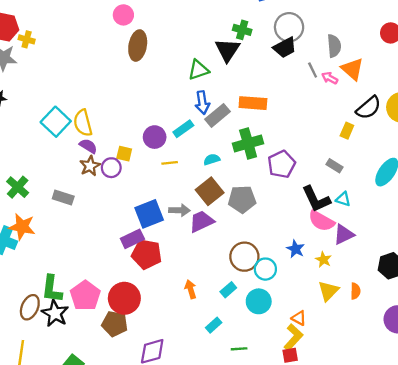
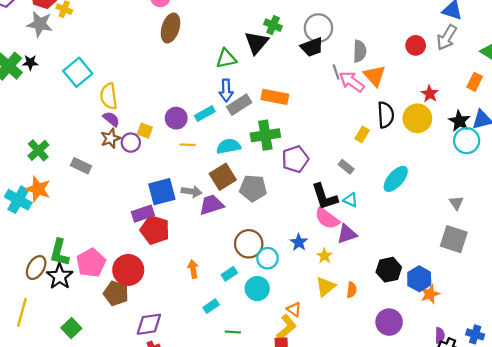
pink arrow: (330, 78) -> (352, 82), size x1.6
black semicircle: (369, 108) -> (386, 115), turned -60
cyan square: (56, 122) -> (78, 72), moved
cyan semicircle: (212, 159) -> (229, 146), size x1.5

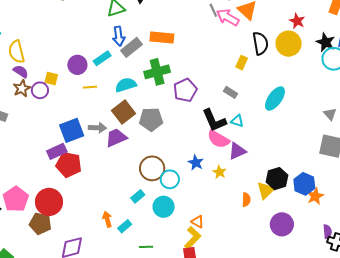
orange arrow: (193, 269) -> (107, 219), moved
yellow triangle: (326, 287) -> (266, 190), moved

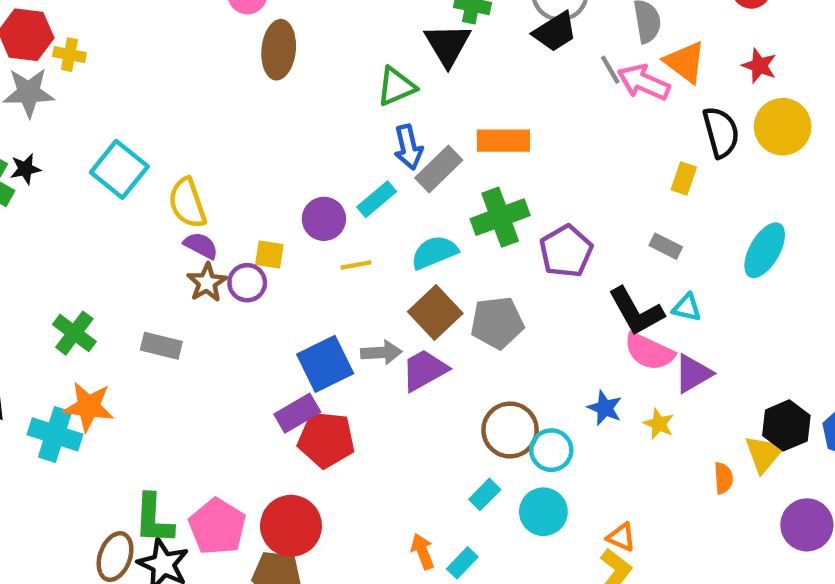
red star: (297, 21) -> (759, 66), moved

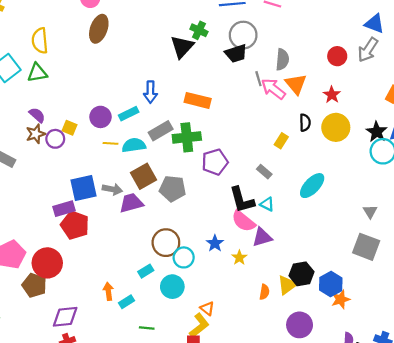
green triangle: (396, 87) -> (37, 73), moved
black semicircle: (721, 132) -> (305, 123), size x0.7
gray rectangle: (439, 169) -> (161, 131), moved
yellow semicircle: (187, 203) -> (40, 41), moved
cyan semicircle: (434, 252) -> (134, 145), moved

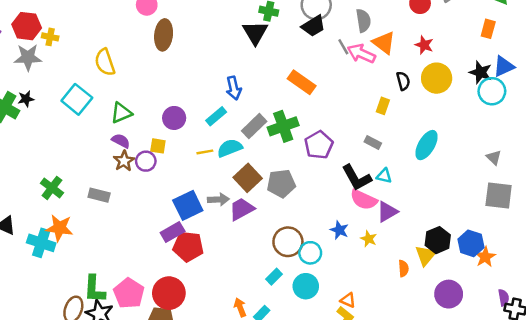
green triangle: (37, 73) -> (121, 113), moved
orange rectangle: (198, 100) -> (302, 82), moved, turned 35
purple circle: (100, 117) -> (174, 118), moved

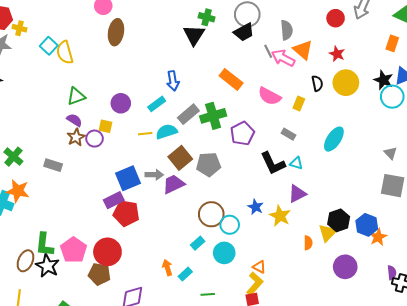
cyan square: (77, 99) -> (49, 46), moved, size x0.7
pink semicircle: (364, 200) -> (269, 96), moved
yellow star: (369, 239) -> (280, 216), size x1.5

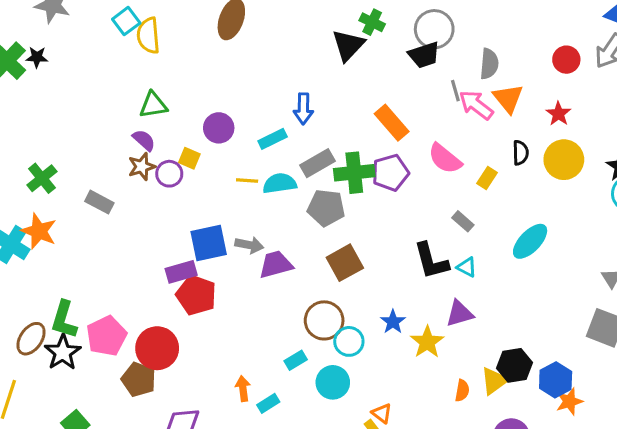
purple pentagon: (242, 134) -> (390, 173), moved
brown square: (180, 158) -> (345, 263), moved
gray pentagon: (209, 164) -> (326, 208), moved

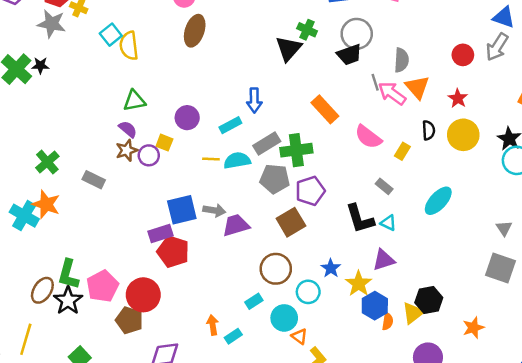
purple pentagon: (390, 173) -> (310, 191), moved
cyan circle: (349, 341) -> (308, 292), moved
blue hexagon: (556, 380) -> (375, 306), moved
orange triangle: (382, 413) -> (299, 336), moved

